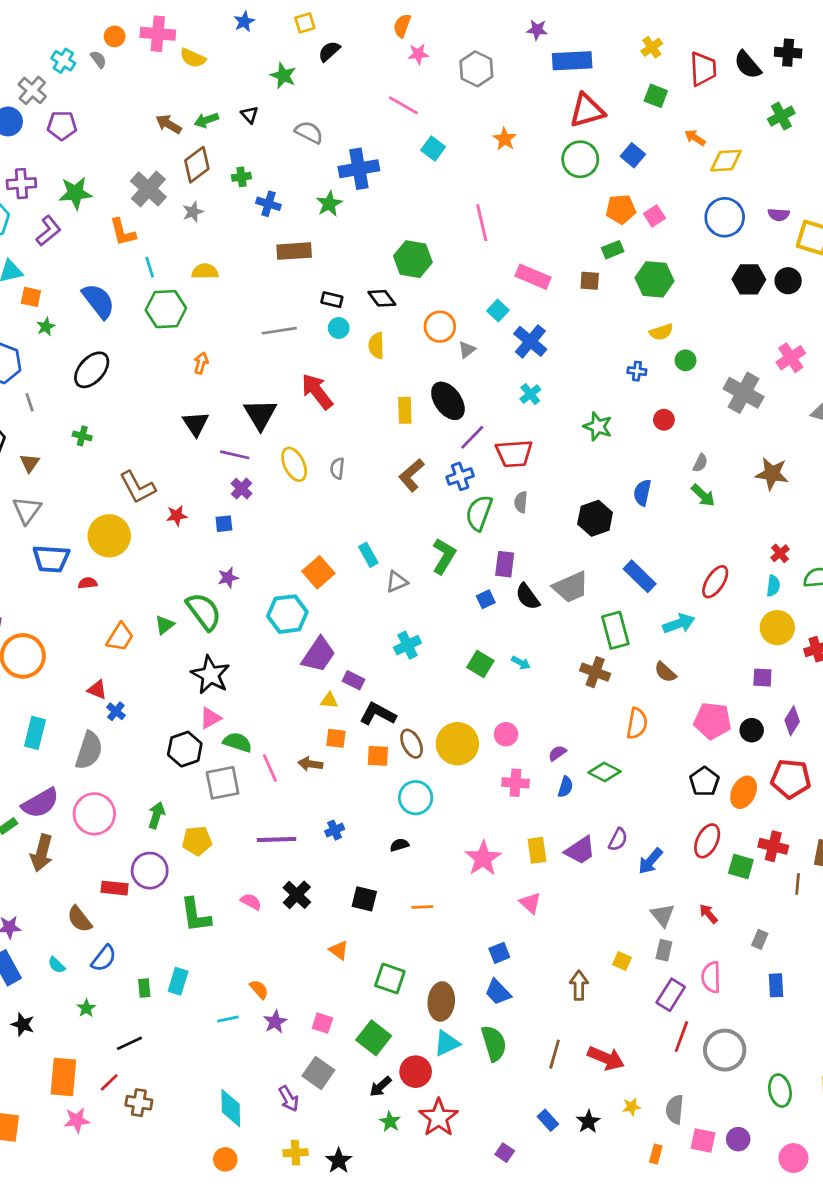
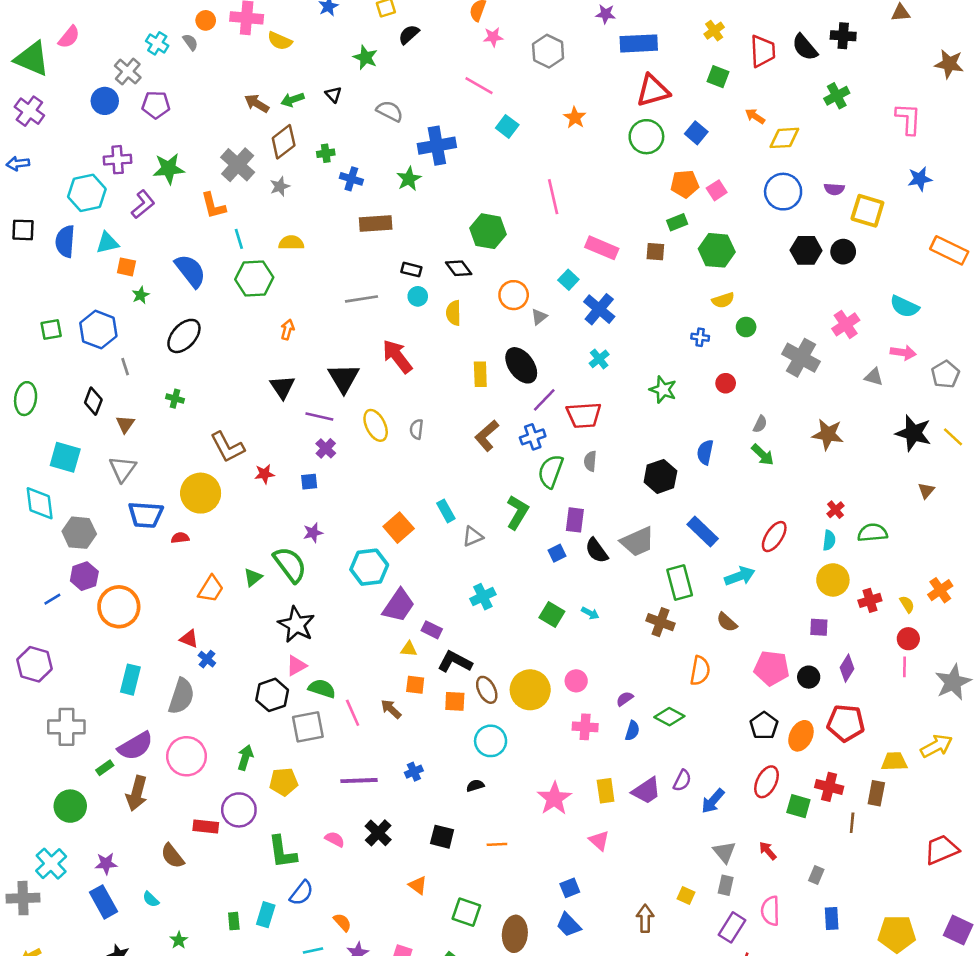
brown arrow: (310, 764) -> (391, 709), turned 35
blue semicircle: (104, 958) -> (301, 893), moved

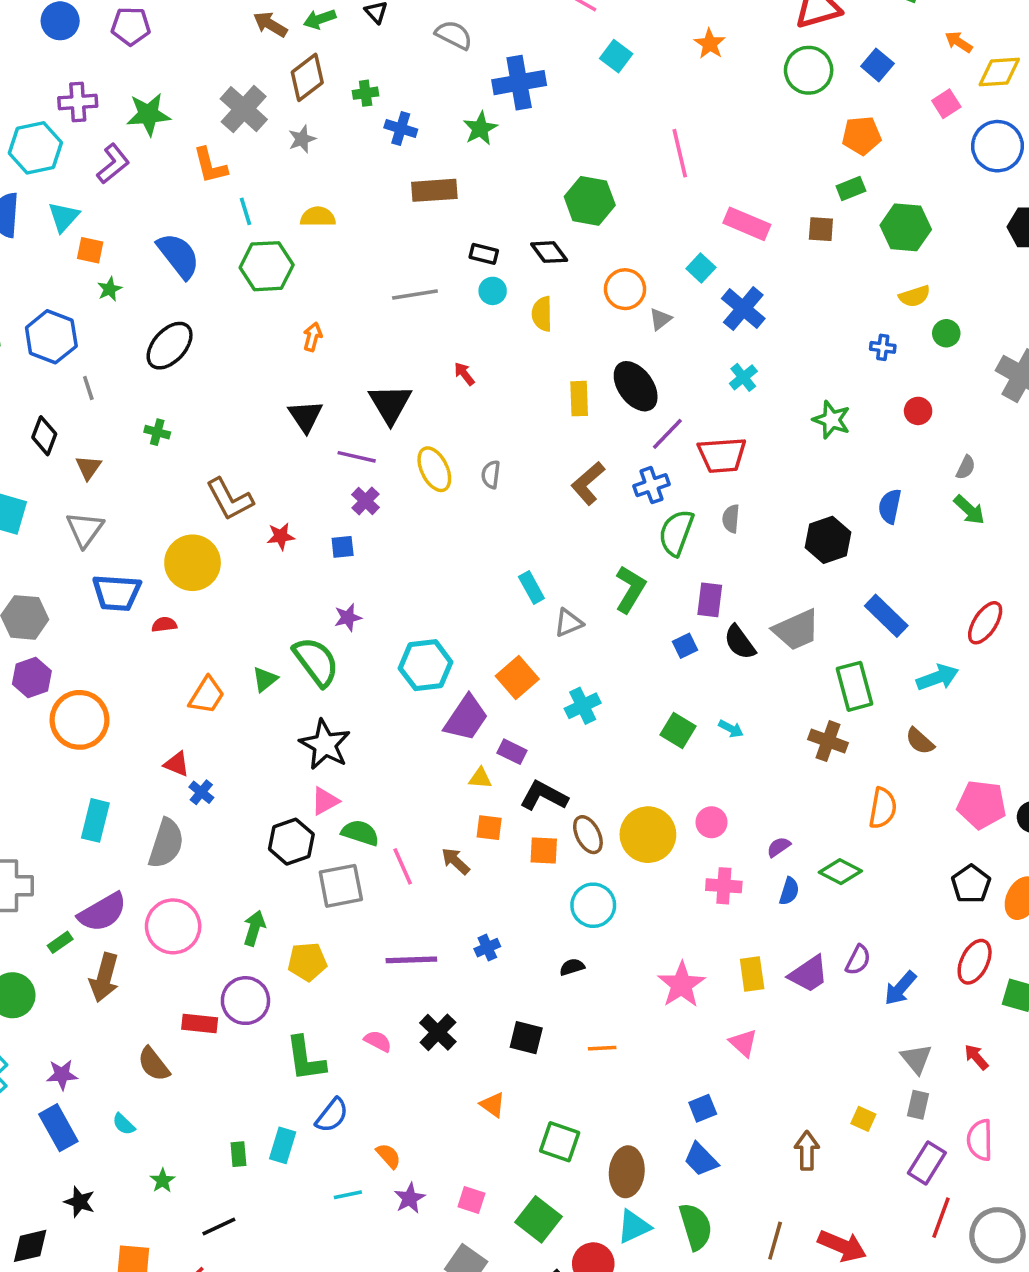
pink square: (717, 190) -> (946, 104), moved
cyan triangle: (107, 243) -> (64, 217), turned -35
red arrow: (397, 356) -> (464, 374), size x0.5
orange square: (399, 528) -> (517, 678), moved

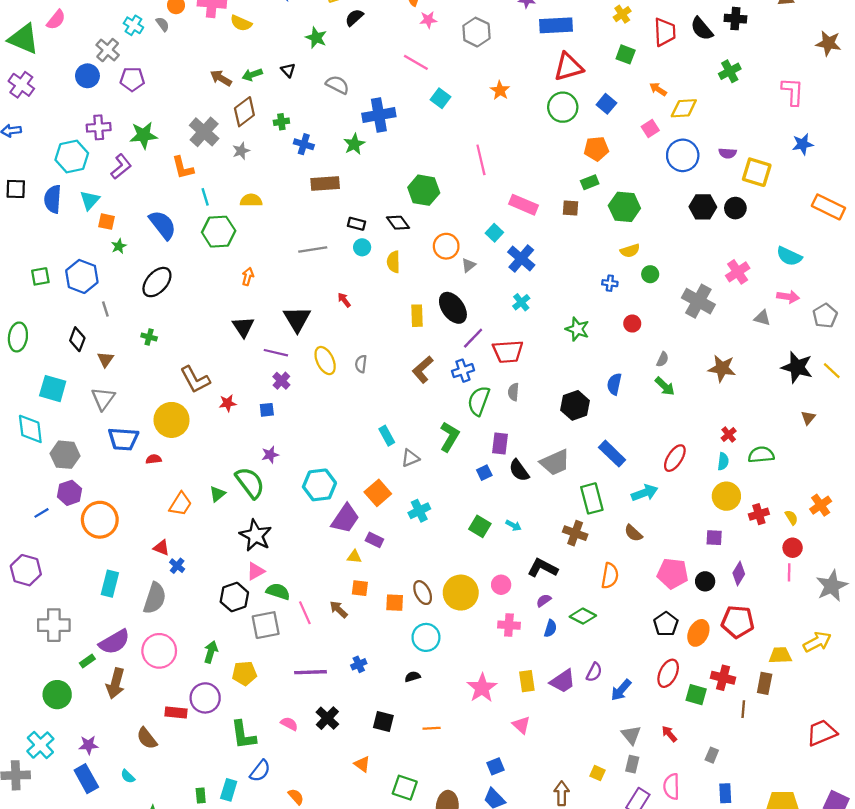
black L-shape: (544, 796) -> (543, 568), moved

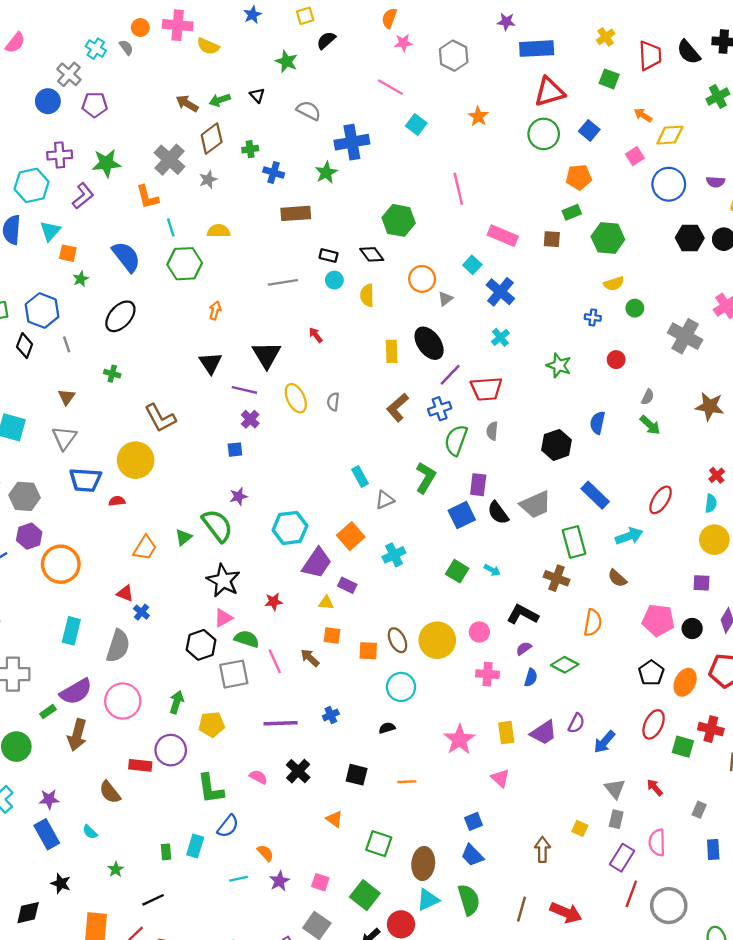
black diamond: (77, 339) -> (25, 346), moved
red star: (228, 403) -> (274, 602), moved
blue square: (484, 473) -> (462, 515), size x1.6

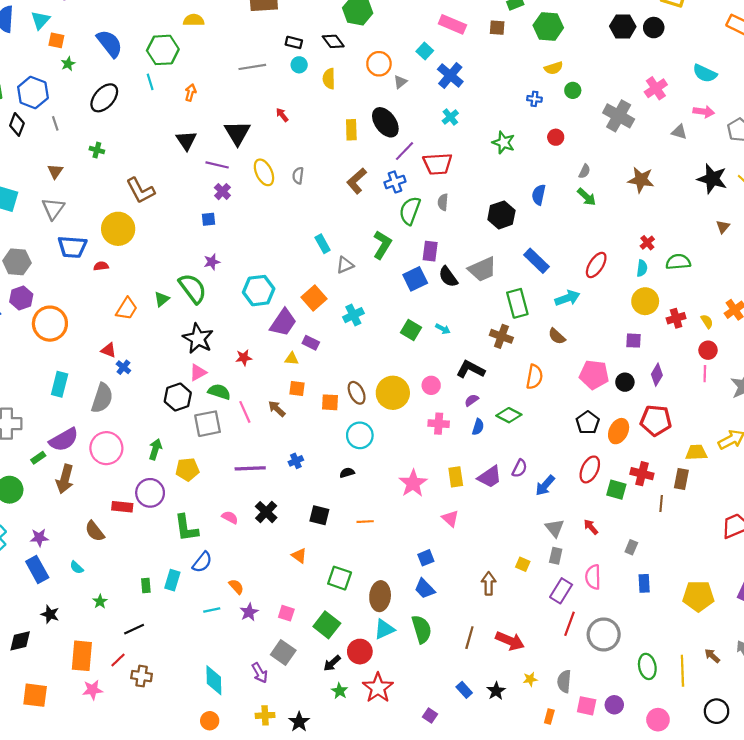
cyan line: (171, 227) -> (150, 82), moved

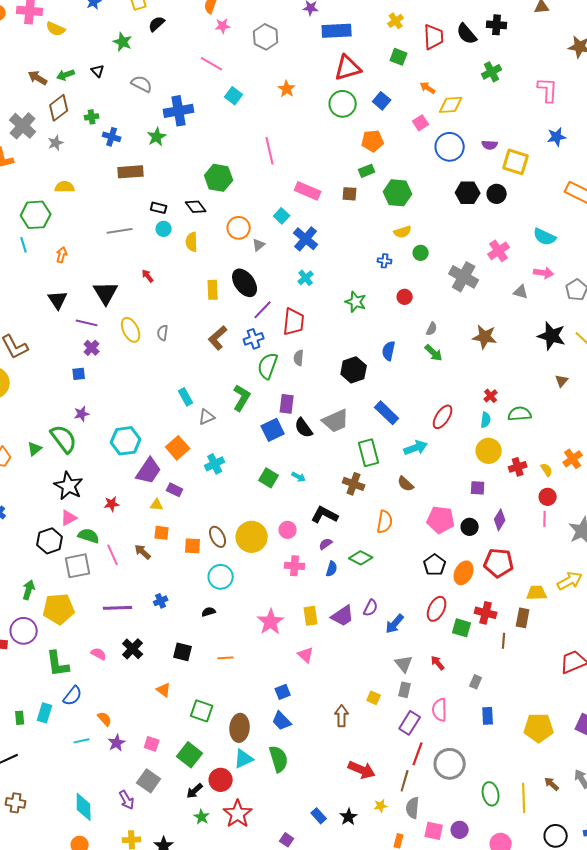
red trapezoid: (438, 164) -> (294, 322), turned -80
yellow pentagon: (187, 469) -> (59, 609), size x1.4
brown line: (469, 638) -> (405, 781), moved

